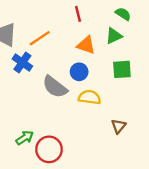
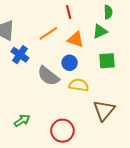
green semicircle: (123, 14) -> (108, 12), turned 56
orange line: (40, 38) -> (48, 33), moved
brown triangle: (118, 126) -> (104, 110), size x1.6
red circle: (49, 149) -> (62, 131), moved

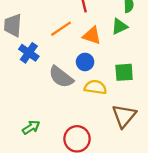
green square: (107, 61) -> (124, 72), moved

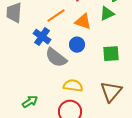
blue cross: (29, 53) -> (42, 37), moved
yellow semicircle: (95, 87) -> (73, 86), moved

